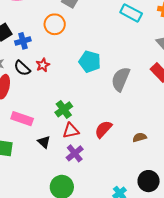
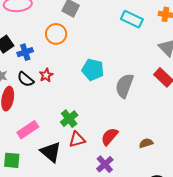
pink rectangle: (22, 119) -> (28, 130), turned -50
black triangle: (44, 142) -> (51, 152), size x1.6
purple cross: (75, 153) -> (105, 164), moved

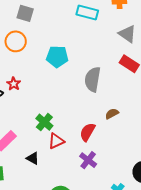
cyan pentagon: (93, 70) -> (57, 57), moved
brown semicircle: (146, 143) -> (112, 114), moved
black triangle: (51, 152) -> (33, 158), size x0.6

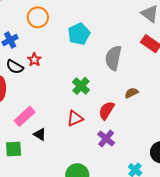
cyan pentagon: (57, 57) -> (79, 34), turned -30
green cross: (44, 122) -> (81, 86), moved
black triangle: (33, 158) -> (40, 134), moved

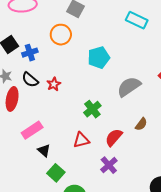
gray semicircle: (113, 58) -> (129, 87), turned 35
red star: (34, 60) -> (54, 84), moved
brown semicircle: (131, 93) -> (141, 124), turned 144
green square: (14, 149) -> (56, 173), moved, turned 36

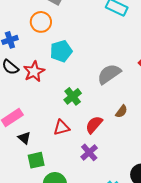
cyan pentagon: (99, 58) -> (61, 51), moved
red star: (54, 84) -> (34, 72), size x1.5
green square: (56, 173) -> (36, 160), turned 36

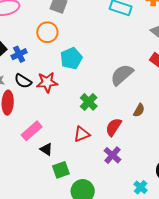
red star: (34, 72) -> (47, 82), turned 30

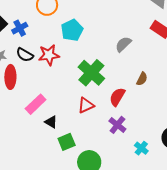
gray semicircle: (122, 75) -> (123, 44), size x0.7
green cross: (89, 102) -> (91, 73), size x1.5
cyan cross: (141, 187) -> (141, 148), moved

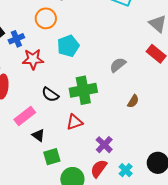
black semicircle: (25, 55) -> (50, 95), moved
red star: (49, 55) -> (33, 59), moved
green cross: (91, 73) -> (83, 90), turned 32
red semicircle: (117, 97) -> (99, 169), moved

